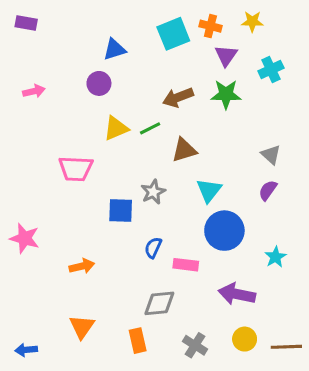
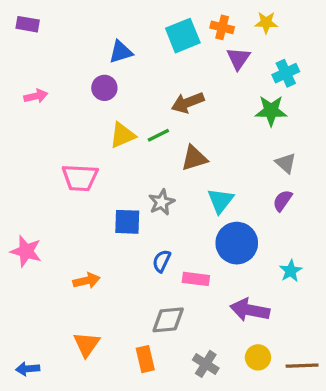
green star: (226, 94) -> (271, 111), moved

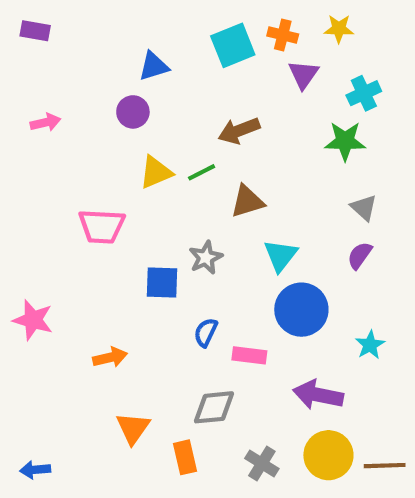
orange triangle: (86, 344) -> (133, 428), moved
yellow circle: (258, 357) -> (328, 455), size x1.5

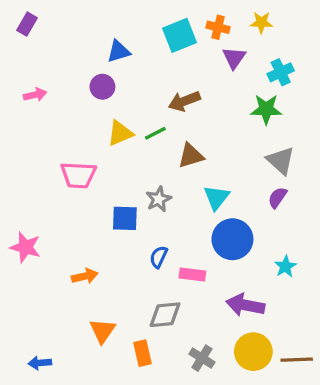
purple rectangle: (35, 31) -> (27, 24), turned -70
gray triangle: (364, 208) -> (281, 161), size x1.4
blue arrow: (35, 470) -> (40, 363), moved

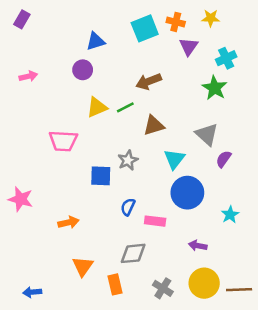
green star: (266, 109) -> (215, 88), turned 30
gray triangle: (281, 161) -> (207, 134), moved
purple arrow: (245, 305) -> (198, 246), size x0.6

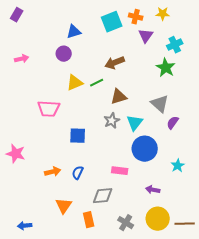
gray star: (128, 160) -> (112, 121), moved
blue semicircle: (128, 207) -> (78, 173), moved

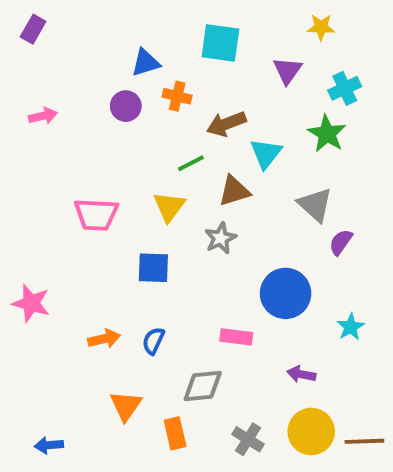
orange cross: (136, 17) -> (177, 96), moved
cyan square: (112, 22) -> (220, 43), turned 30
yellow triangle: (75, 83) -> (169, 207), moved, turned -30
cyan triangle: (135, 123) -> (266, 153), moved

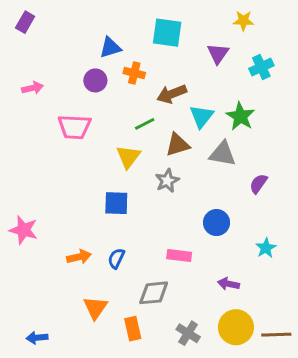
green star: (327, 134) -> (240, 116), moved
gray triangle: (315, 205) -> (222, 154), moved, turned -32
pink trapezoid: (96, 215) -> (74, 127), moved
blue circle: (286, 293) -> (217, 223), size x0.7

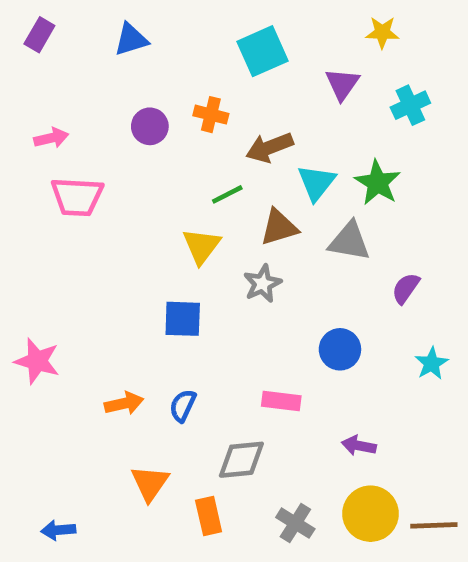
cyan square: (167, 33) -> (262, 51), turned -32
blue triangle: (110, 48) -> (131, 39), moved
pink trapezoid: (74, 127) -> (77, 197), moved
cyan star: (266, 248) -> (432, 363), moved

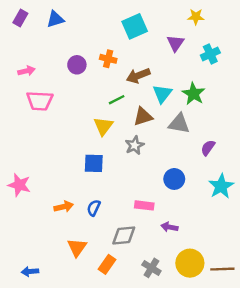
blue triangle: (131, 39) -> (55, 19), moved
cyan star: (432, 363) -> (221, 186), size x1.5
purple arrow: (359, 446) -> (169, 227), moved
orange rectangle: (209, 516) -> (107, 264), turned 48

